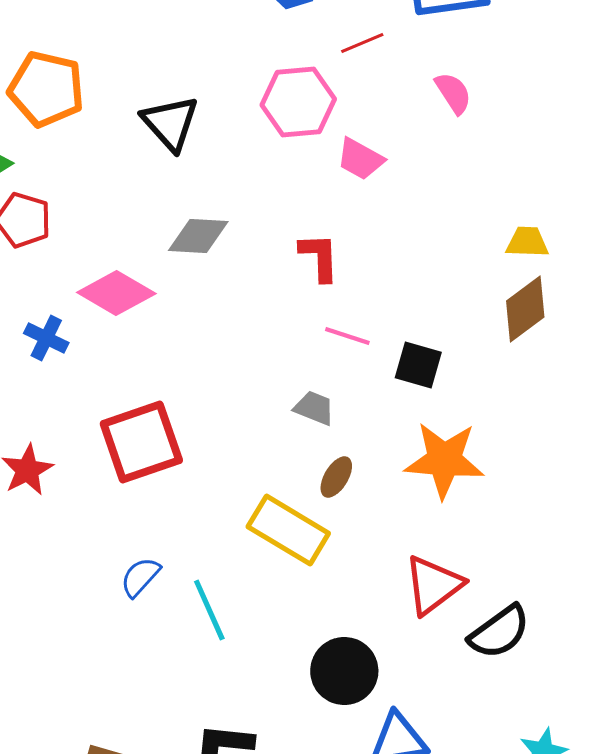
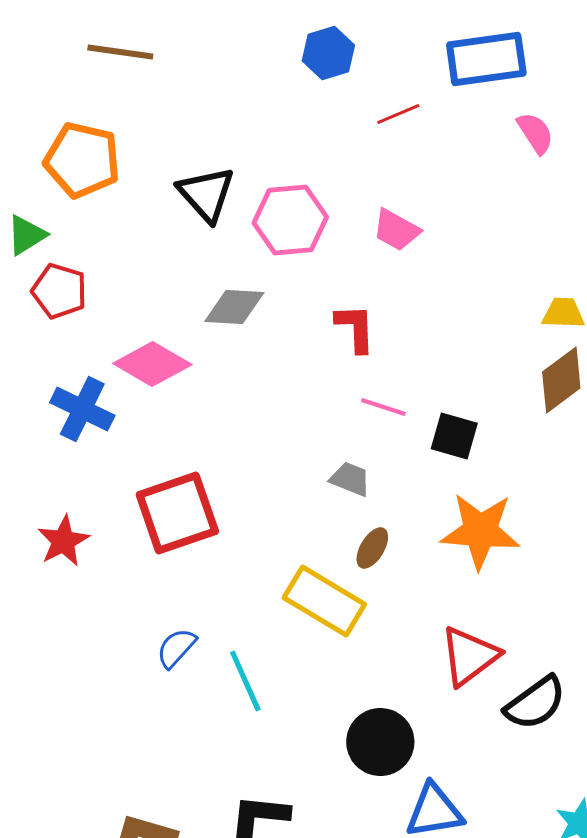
pink semicircle: (453, 93) -> (535, 133), moved
pink hexagon: (298, 102) -> (290, 220), moved
blue cross: (46, 338) -> (82, 409), size x1.4

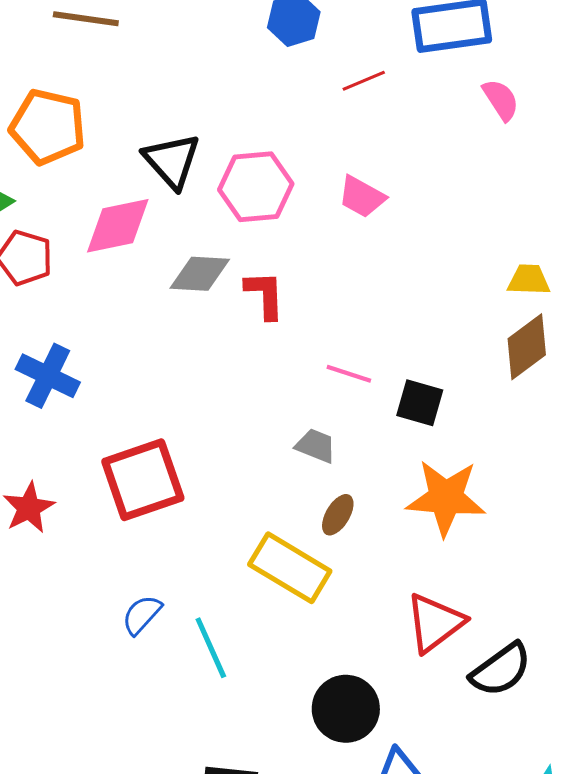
red L-shape: (355, 328) -> (265, 295), moved
pink diamond: (152, 364) -> (118, 226), moved, turned -42

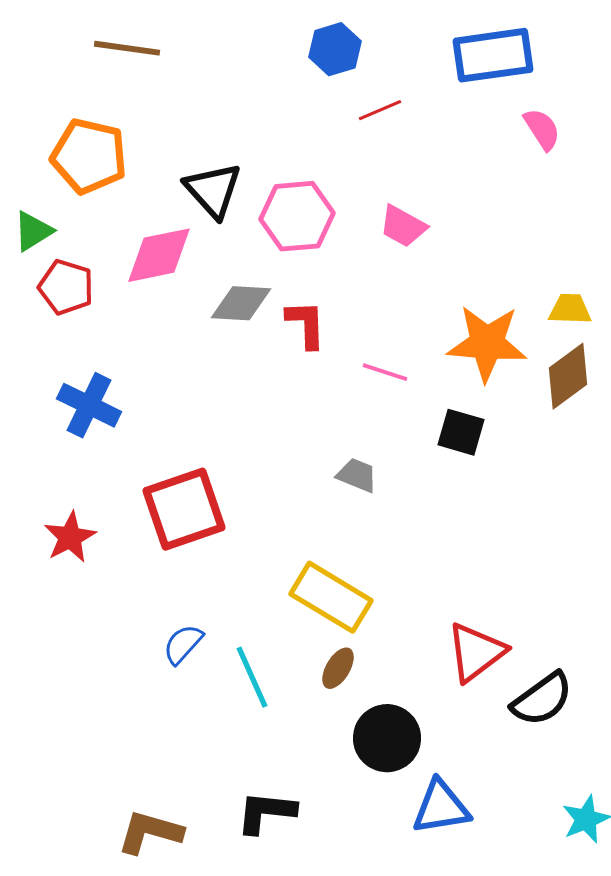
red line: (364, 81) -> (380, 110), moved
pink line: (349, 374) -> (385, 372), moved
orange star: (446, 498) -> (487, 343), moved
brown ellipse: (338, 515) -> (338, 668), moved

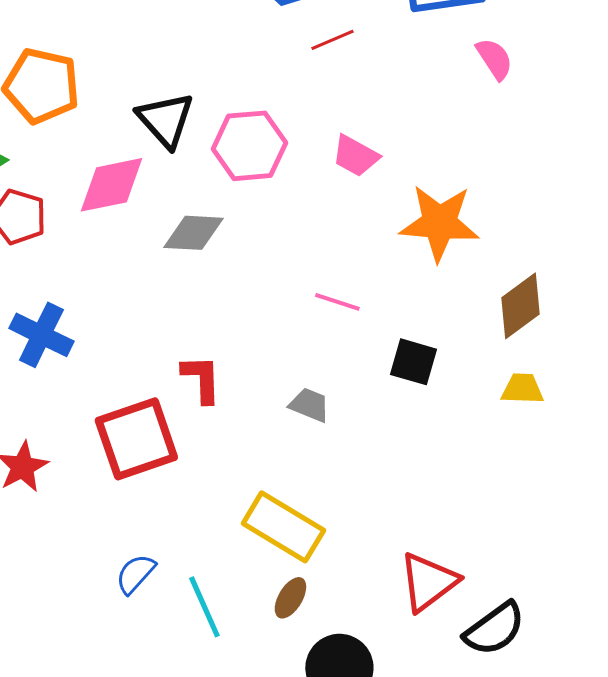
yellow trapezoid: (570, 309) -> (522, 389), moved
red L-shape: (306, 324) -> (201, 379), moved
orange star: (487, 343) -> (439, 223), moved

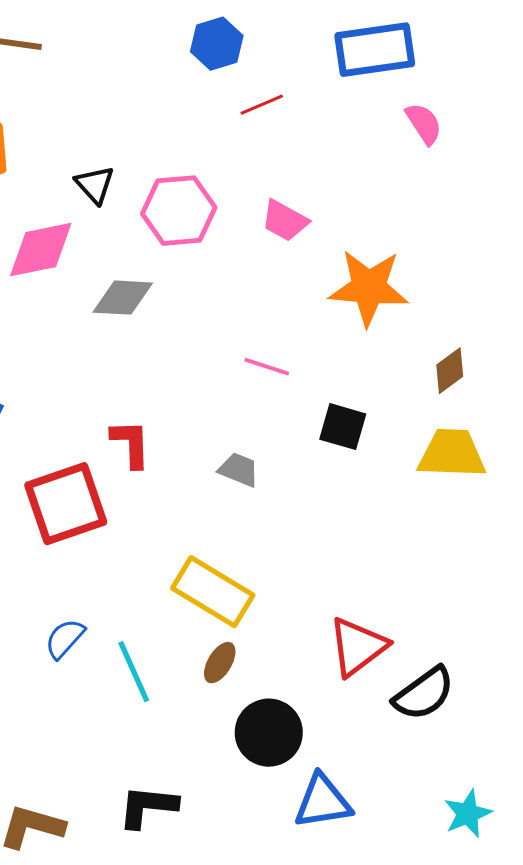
black triangle: (165, 120) -> (95, 185), size x0.7
brown diamond: (520, 306) -> (450, 371), size x0.7
yellow trapezoid: (522, 389) -> (452, 454), size x1.6

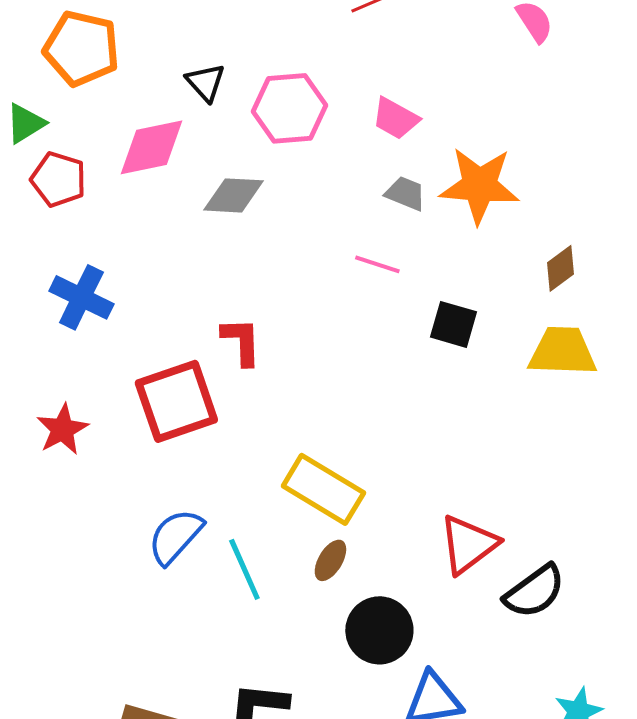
gray trapezoid: (239, 470) -> (405, 193), moved
blue semicircle: (65, 639) -> (175, 536), size x1.4

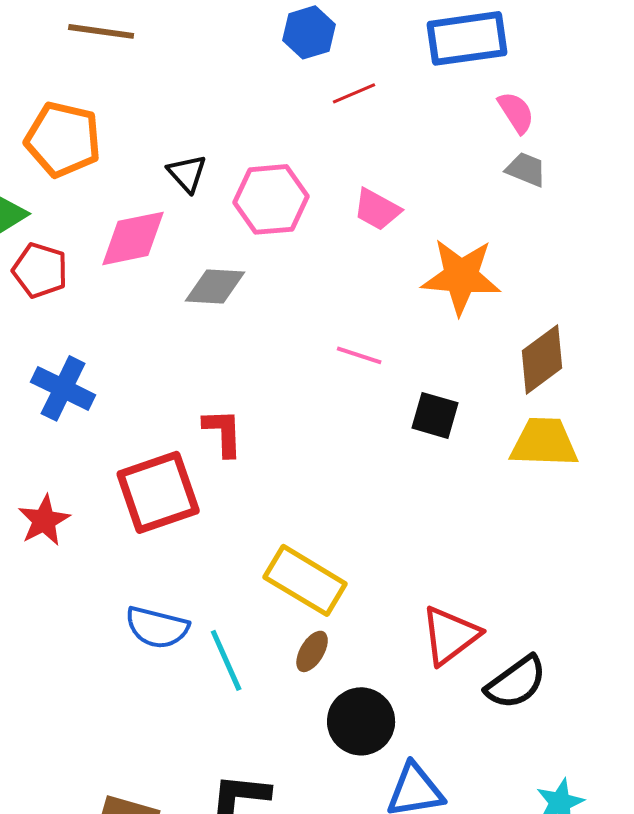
gray trapezoid: (405, 193) -> (526, 169), moved
brown diamond: (560, 268) -> (542, 359), size x1.5
blue semicircle: (175, 536) -> (157, 627), turned -118

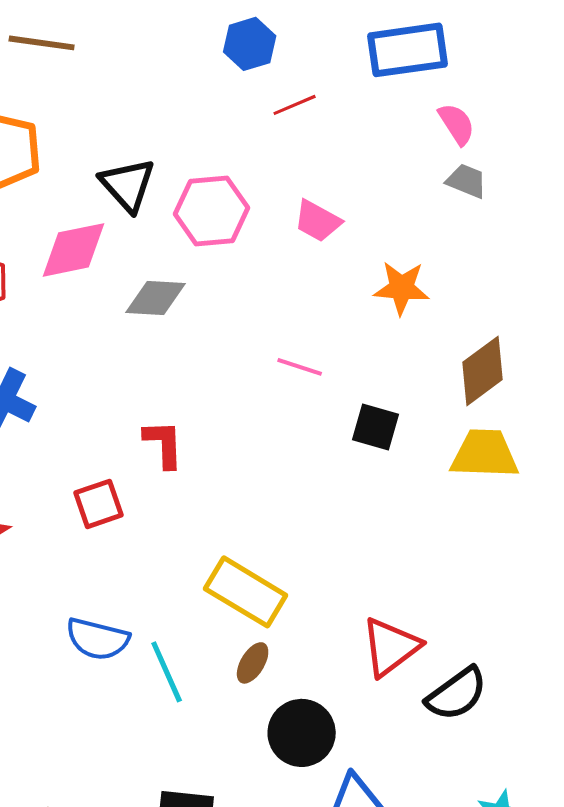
black triangle: (187, 173) -> (128, 185), size x1.4
orange star: (461, 276) -> (402, 288), size x0.7
red square: (158, 492) -> (99, 504), size x0.6

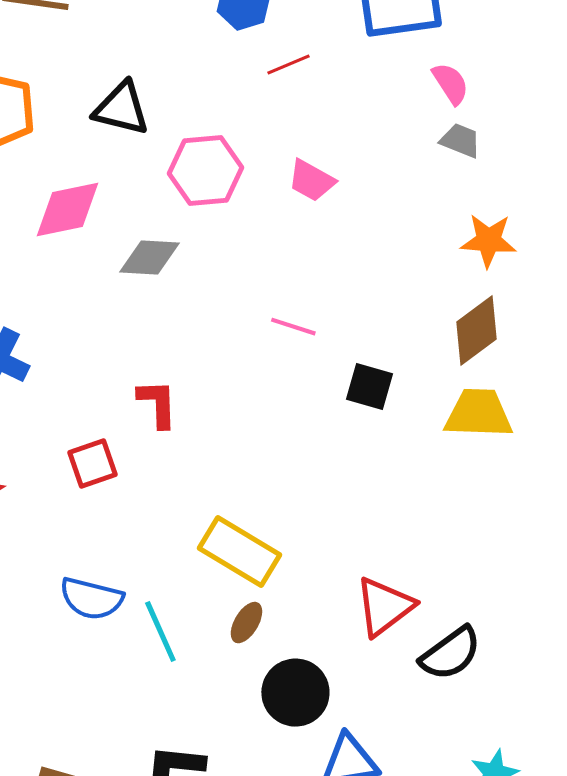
black triangle: (128, 185) -> (121, 109), moved, turned -34
orange star: (402, 288) -> (488, 241), moved

